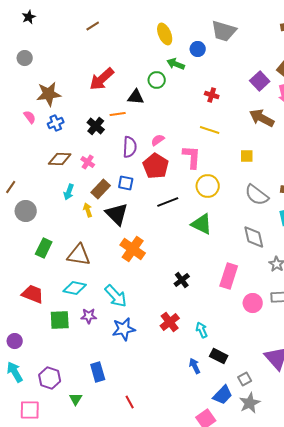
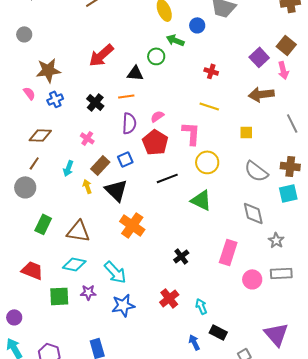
orange line: (118, 114) -> (126, 96), moved
brown arrow: (262, 118) -> (261, 94), turned -35
brown diamond: (60, 159) -> (40, 135), moved
blue square: (126, 183) -> (125, 159), turned -35
brown line: (11, 187) -> (34, 163), moved

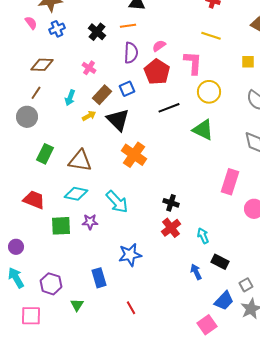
yellow arrow: (87, 186) -> (89, 116), turned 80
black cross: (181, 256) -> (171, 203), moved, turned -35
blue star: (123, 305) -> (130, 255), moved

